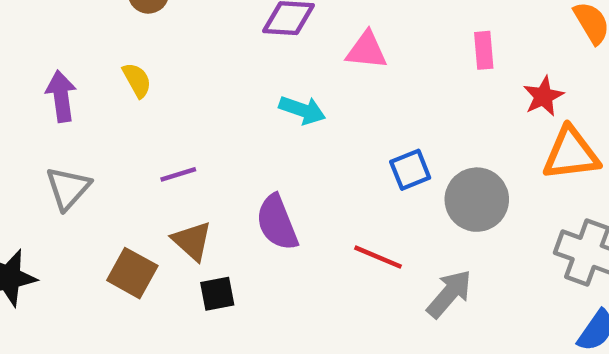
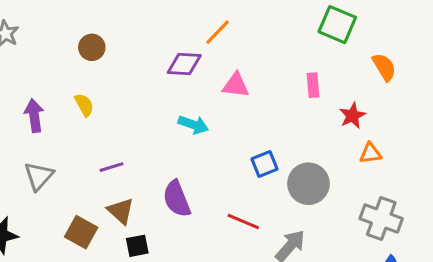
orange triangle: (571, 154) -> (371, 153), size x0.6

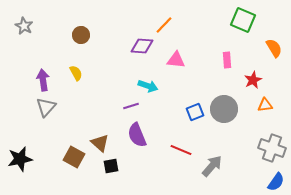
purple line: (112, 167) -> (131, 106), moved
gray triangle: (39, 176) -> (46, 107), moved
gray circle: (308, 184) -> (224, 109), moved

